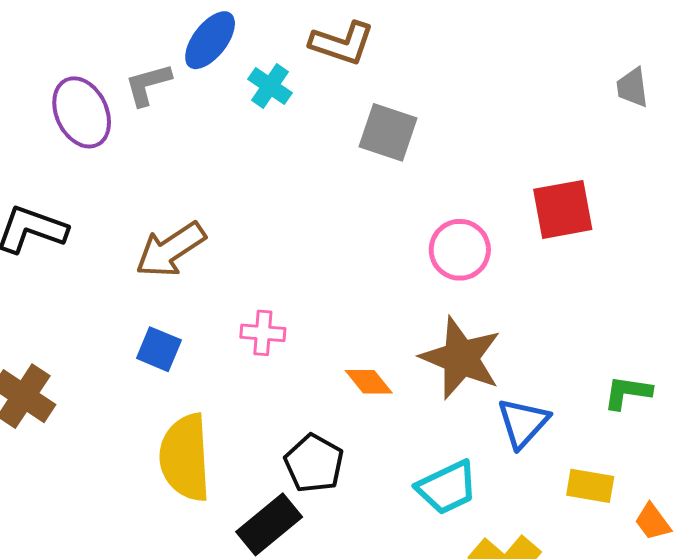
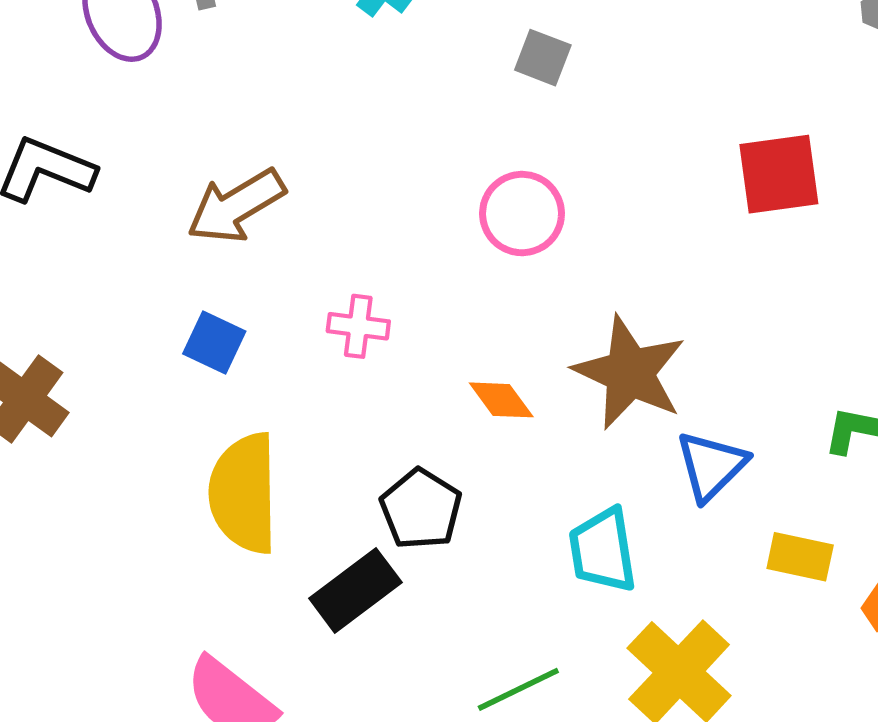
gray square: (388, 132) -> (543, 58), size x0.7
pink circle: (460, 250) -> (522, 214), moved
cyan trapezoid: (447, 487) -> (603, 550), turned 104

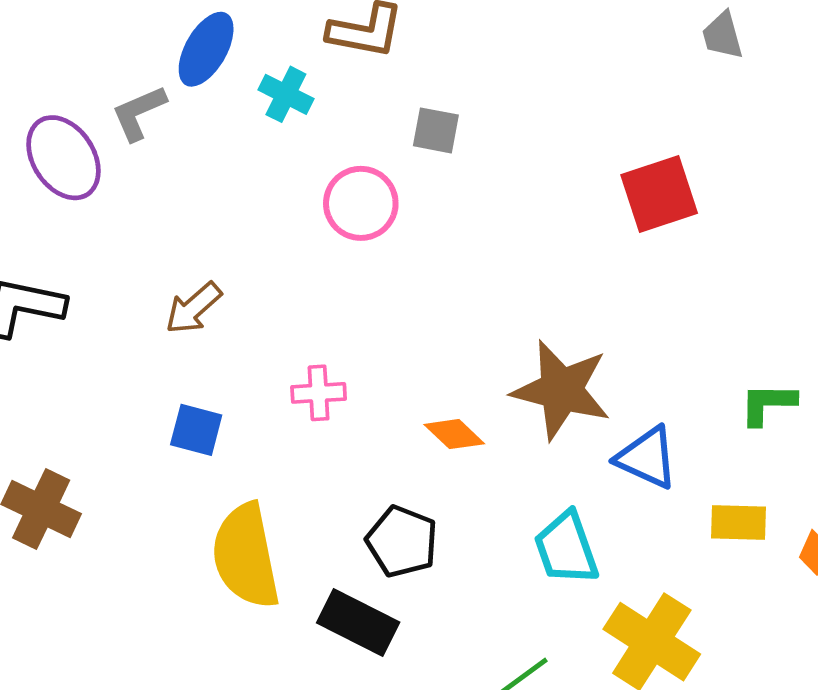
brown arrow: (236, 206) -> (193, 308), size x0.7
pink circle: (522, 214) -> (361, 203), moved
blue triangle: (711, 466) -> (647, 458), turned -40
black rectangle: (355, 590) -> (358, 622), turned 74

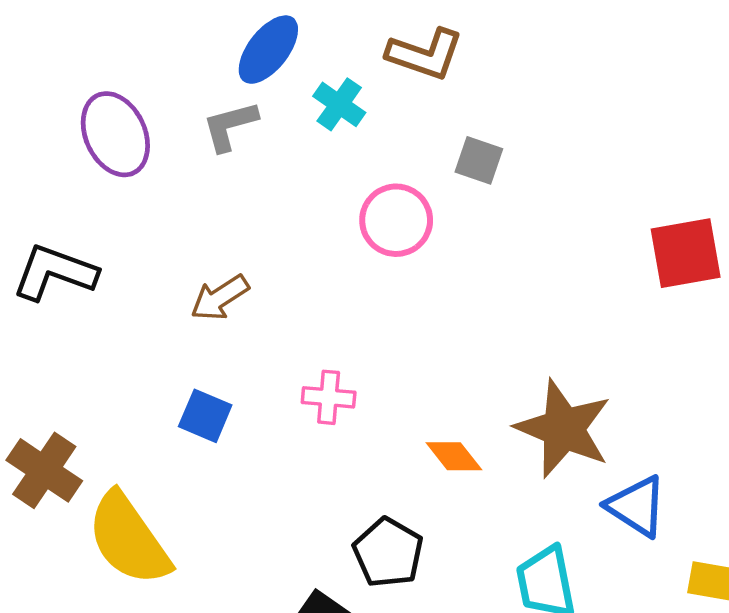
gray L-shape: (139, 113) -> (230, 126), moved
yellow semicircle: (246, 556) -> (129, 539), moved, turned -32

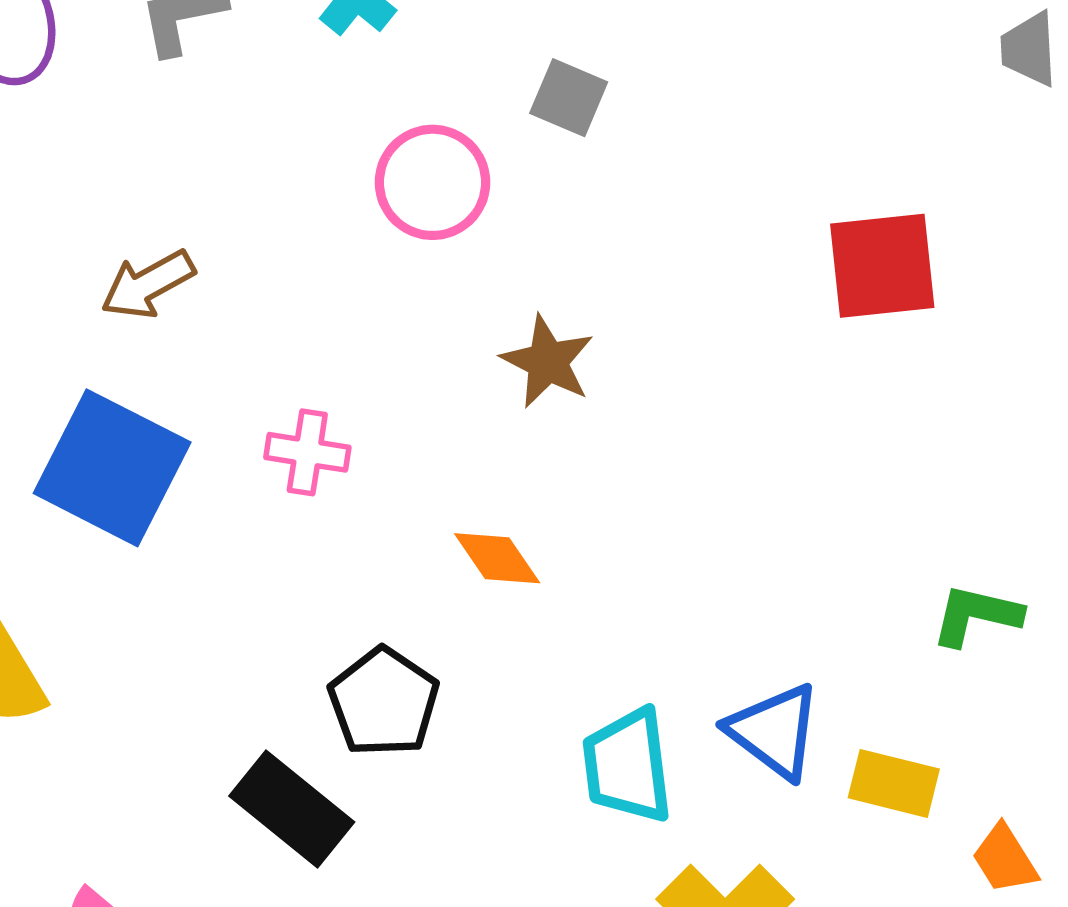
blue square: (205, 416) -> (112, 468), size x1.8
brown star: (563, 429) -> (548, 362), moved, size x0.6
blue triangle: (637, 506) -> (774, 731), moved

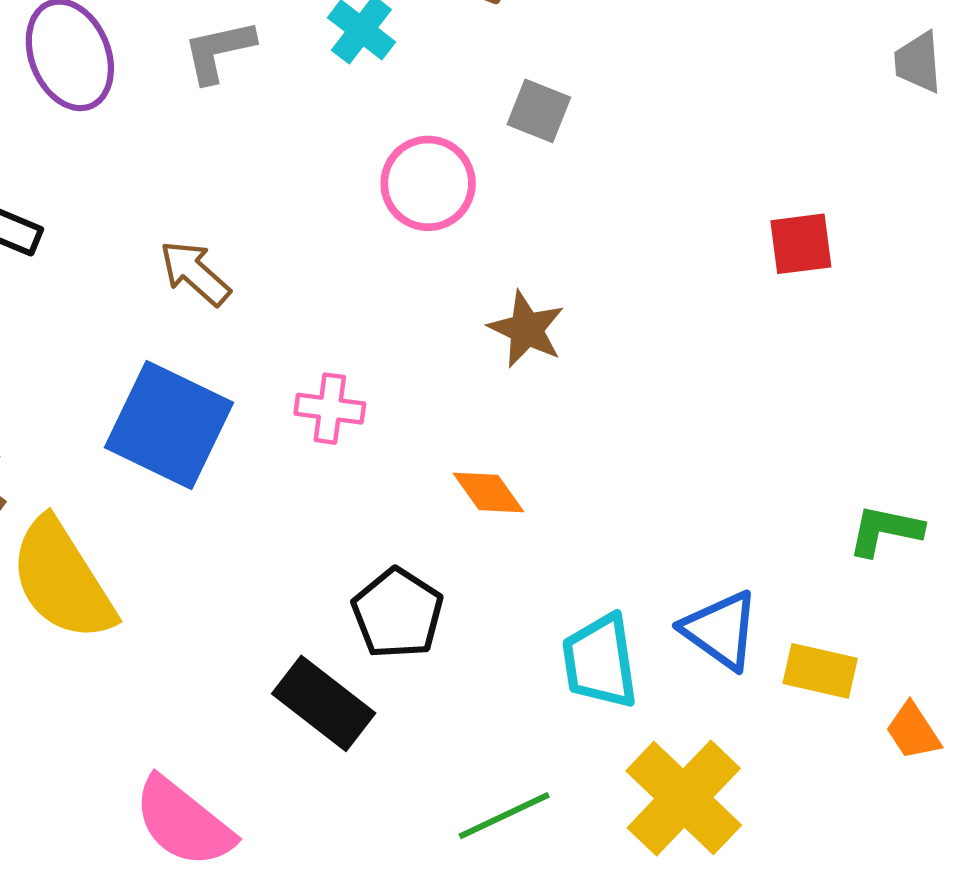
red square: (882, 266) -> (801, 244), size x0.7
brown arrow: (148, 284) -> (195, 273), turned 72

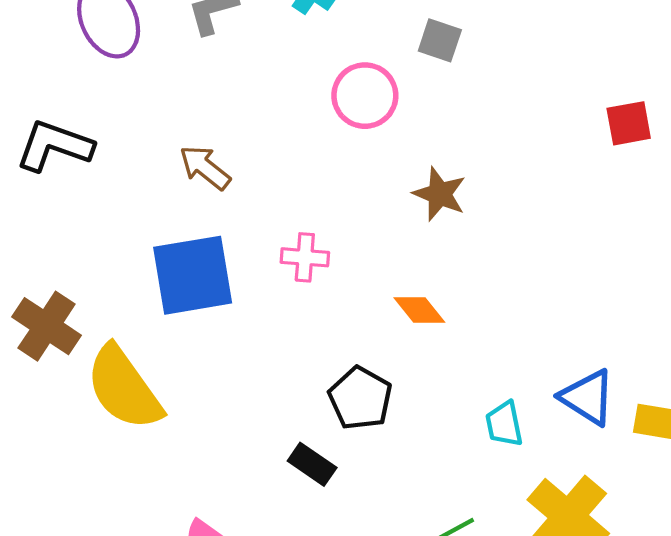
blue square: (169, 425) -> (193, 275), turned -32
cyan trapezoid: (600, 661) -> (504, 424), size x0.7
black rectangle: (324, 703) -> (312, 464), size x0.7

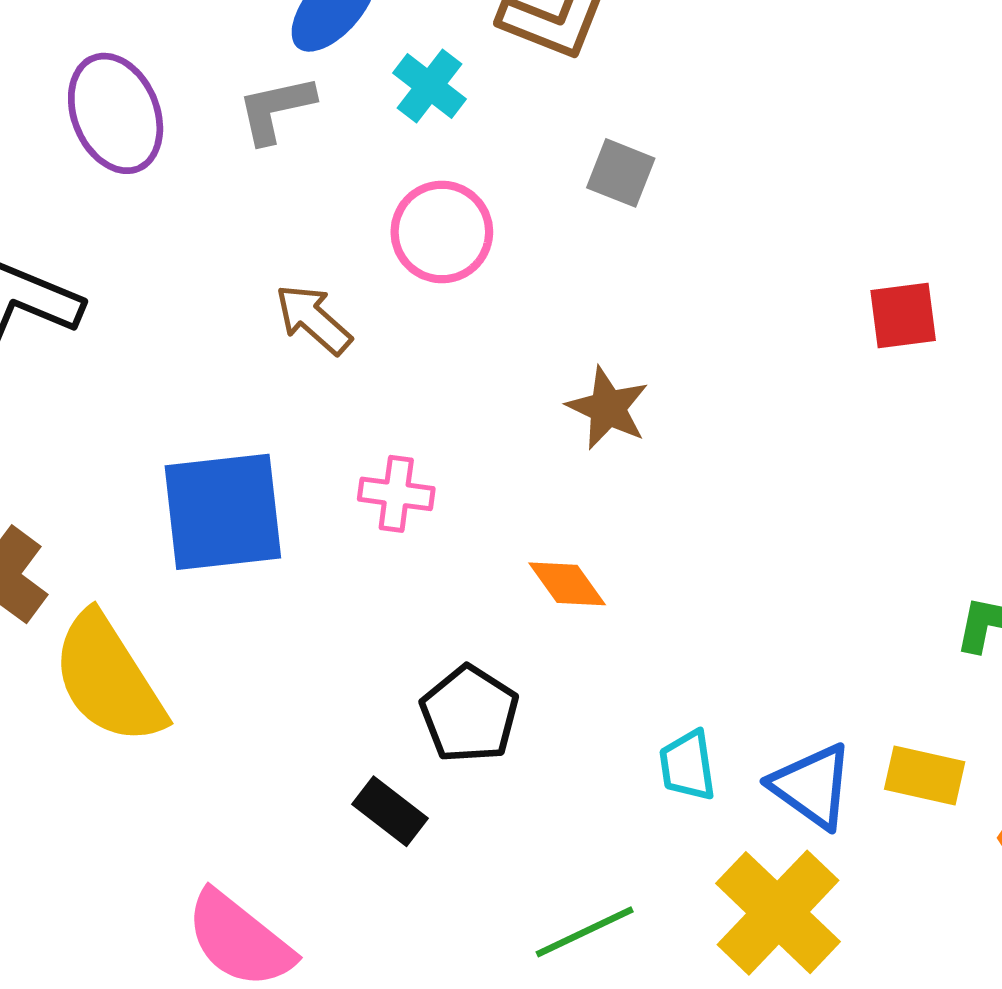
pink circle: (365, 96) -> (442, 232), moved
brown arrow: (205, 168) -> (313, 319), moved
blue triangle: (588, 397) -> (812, 786), moved

